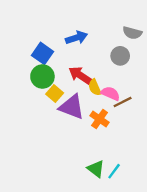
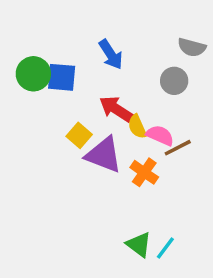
blue arrow: (76, 38) -> (111, 54), turned 75
blue square: (42, 53) -> (62, 77), turned -30
green circle: (42, 76) -> (33, 74), moved

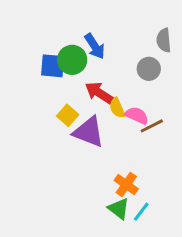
gray semicircle: (192, 47) -> (164, 40), turned 70
green circle: (33, 74) -> (72, 60), moved
orange cross: (144, 172) -> (126, 185), moved

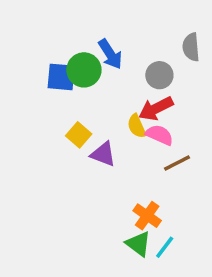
gray circle: (149, 69) -> (159, 75), moved
red arrow: (99, 93) -> (156, 109), moved, turned -60
brown line: (152, 126) -> (177, 163), moved
purple triangle: (89, 132) -> (103, 154), size x0.7

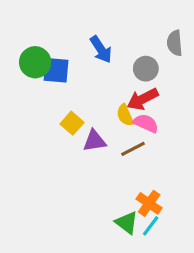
green circle: (84, 70) -> (35, 62), moved
purple triangle: (103, 154) -> (94, 141), turned -30
brown line: (177, 163) -> (133, 149), moved
orange cross: (147, 216) -> (149, 203), moved

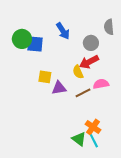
yellow square: (72, 123) -> (45, 77), turned -32
pink semicircle: (146, 123) -> (101, 84), moved, turned -35
cyan line: (151, 226) -> (94, 141), turned -64

